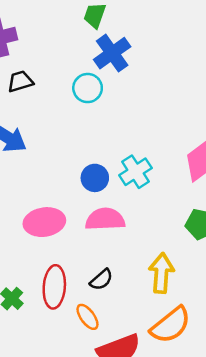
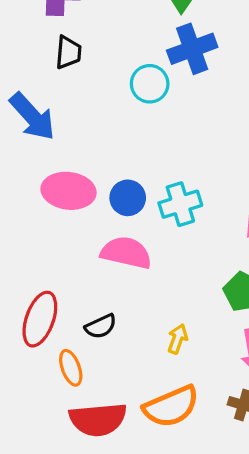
black trapezoid: (20, 81) -> (68, 52), turned 96
pink ellipse: (44, 222) -> (69, 191), moved
yellow arrow: (161, 273) -> (178, 339), size x0.6

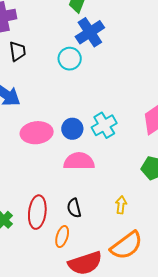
black semicircle: (101, 326) -> (74, 208), turned 114
orange ellipse: (71, 368) -> (62, 237), turned 50

